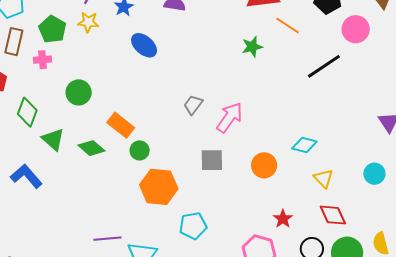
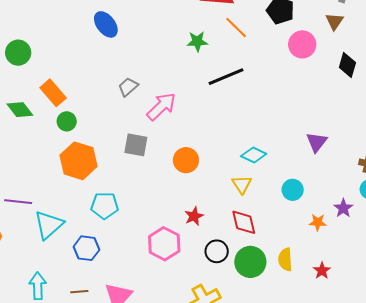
blue ellipse: (144, 45) -> (106, 24), moved
black line: (324, 66) -> (226, 77), moved
cyan diamond: (304, 145) -> (254, 155), moved

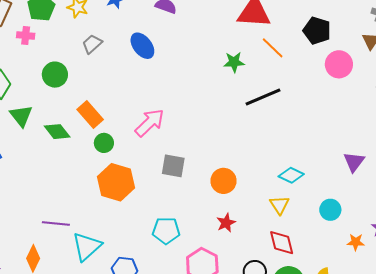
gray trapezoid: (128, 87) -> (92, 44), moved
pink arrow: (161, 106) -> (150, 123), moved
cyan pentagon: (105, 206) -> (166, 231), moved
red star: (194, 216) -> (226, 223), moved

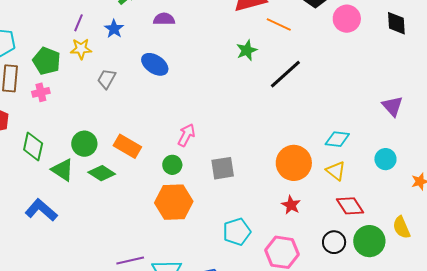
green circle: (55, 75) -> (84, 144), moved
pink arrow: (150, 123) -> (186, 135), size x0.7
green circle: (104, 143) -> (172, 165), moved
orange circle: (223, 181) -> (294, 163), moved, size x1.4

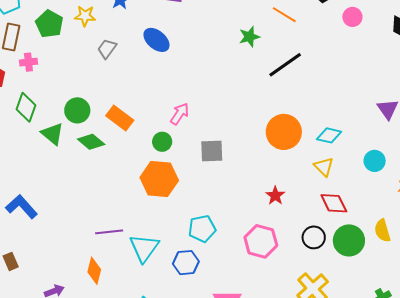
pink circle: (347, 19) -> (352, 17), size x0.7
pink cross: (41, 92) -> (28, 62), moved
orange circle: (294, 163) -> (284, 132), moved
blue L-shape: (41, 210) -> (22, 207), moved
cyan pentagon: (237, 232) -> (202, 229), moved

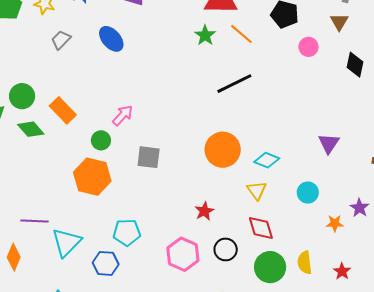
green star: (249, 37) -> (205, 35), moved, turned -30
black circle: (314, 237) -> (226, 249), moved

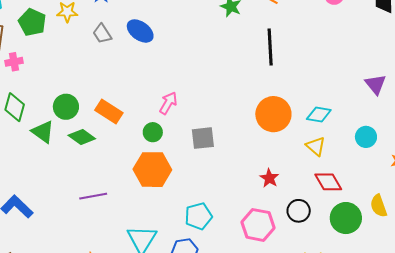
gray trapezoid: (61, 40) -> (102, 34), moved, turned -65
black line: (234, 84) -> (270, 47), turned -54
purple line: (34, 221) -> (93, 196), moved

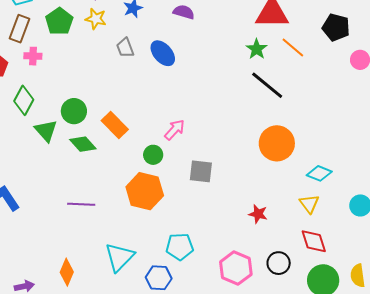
black line: (270, 47) -> (267, 85), moved, turned -60
orange circle: (273, 114) -> (277, 143), moved
red star: (269, 178) -> (258, 214), moved, turned -30

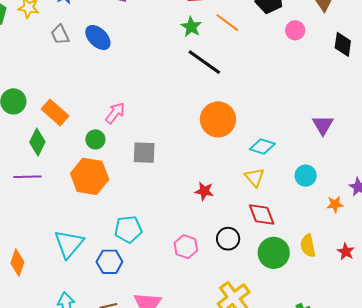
green diamond: (83, 144) -> (37, 142), moved, turned 72
purple line: (81, 204) -> (28, 177), moved
pink hexagon: (236, 268) -> (186, 247), size x0.7

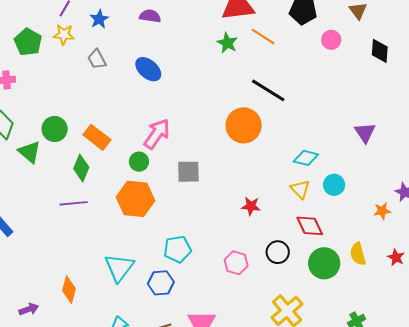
blue ellipse: (98, 37) -> (148, 69), moved
black line: (204, 62) -> (268, 90), moved
pink arrow: (115, 113) -> (157, 134), size x1.4
orange circle: (218, 119) -> (244, 125), moved
cyan circle: (306, 176) -> (334, 185), moved

